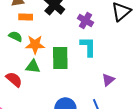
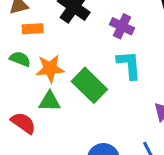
green rectangle: (60, 58) -> (89, 85), turned -40

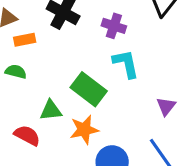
orange star: (50, 69) -> (84, 130), moved

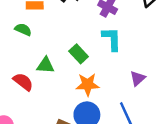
green rectangle: (89, 89) -> (79, 54), size x0.7
orange star: (84, 130) -> (88, 84), moved

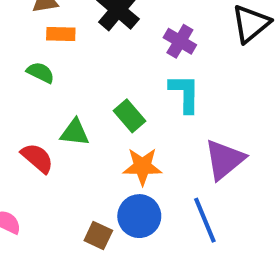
purple triangle: (138, 78) -> (224, 160), size x1.6

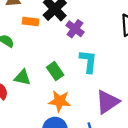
orange rectangle: (61, 34) -> (31, 21), moved
purple cross: (180, 41) -> (75, 29), moved

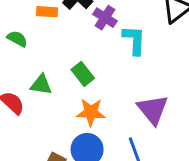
cyan L-shape: (88, 61) -> (134, 40), moved
purple triangle: (107, 102) -> (153, 110), turned -32

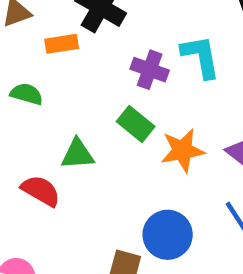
purple cross: (105, 18) -> (150, 70), moved
orange star: (91, 112) -> (182, 150), moved

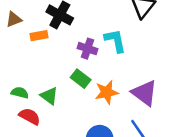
green semicircle: (27, 94) -> (20, 93), moved
green triangle: (77, 154) -> (49, 96), turned 42

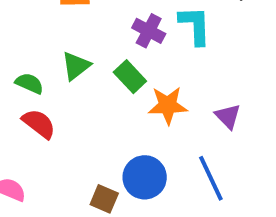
purple triangle: (144, 93) -> (228, 116), size x0.6
green triangle: (49, 96) -> (76, 66), moved, turned 36

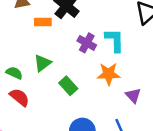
green rectangle: (130, 77) -> (68, 86), moved
orange star: (168, 105) -> (109, 74), moved

